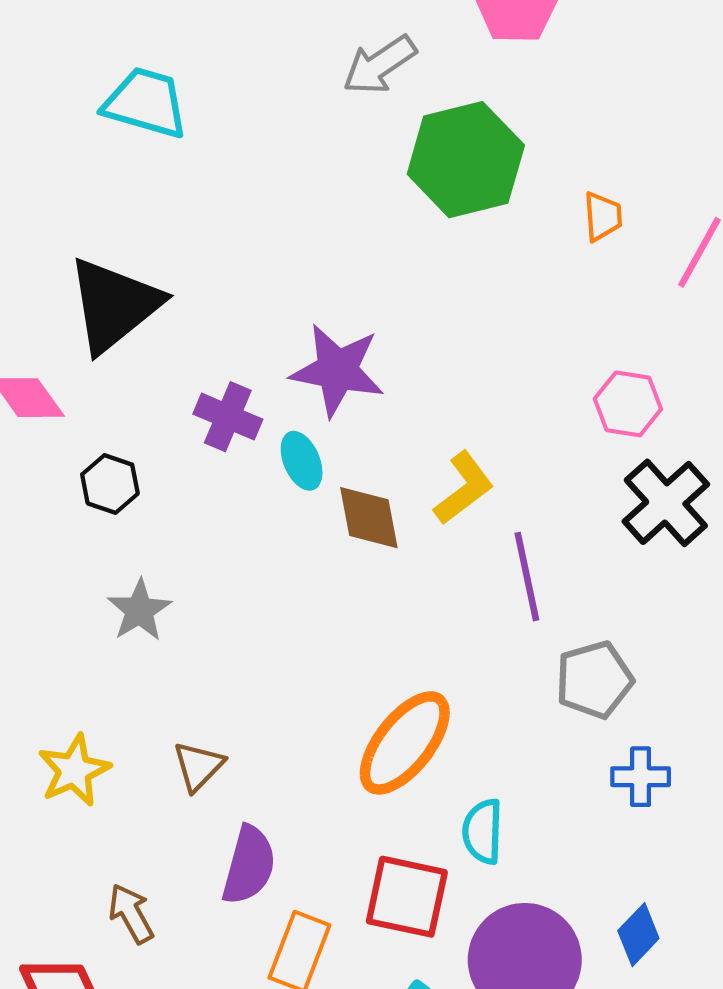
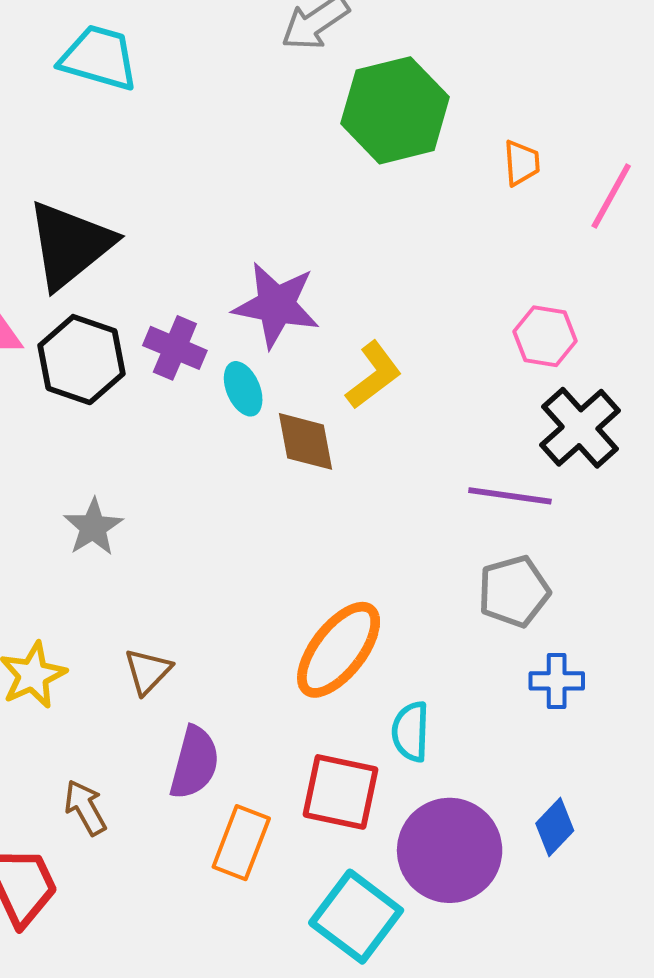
black hexagon: (110, 484) -> (81, 360), moved, size x1.6
yellow L-shape: (464, 488) -> (374, 375), moved
purple line: (527, 577) -> (510, 496), moved, turned -70

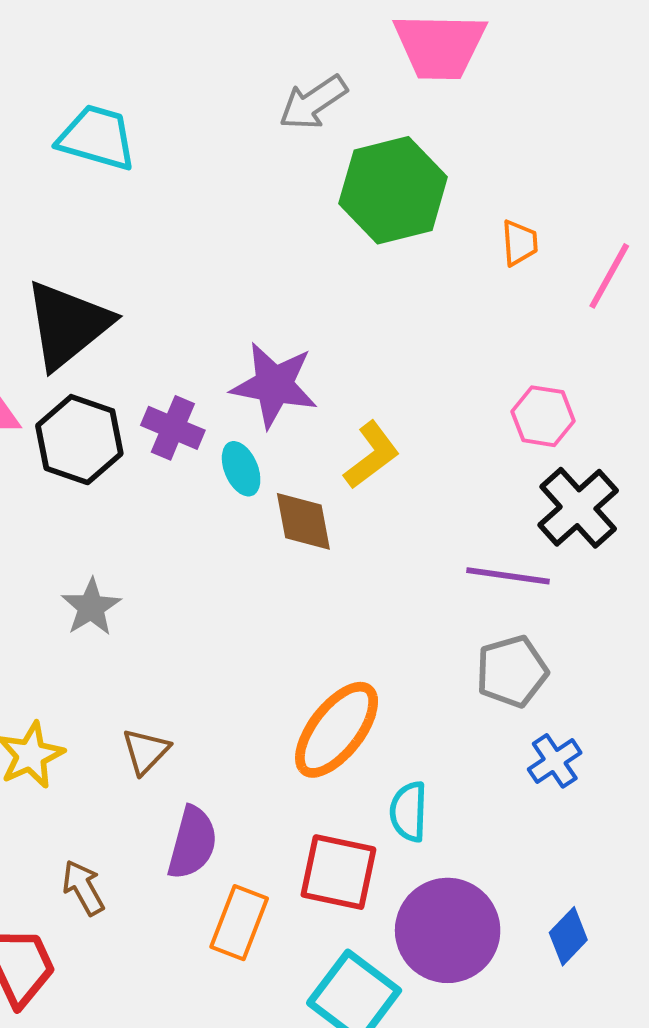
blue cross: (557, 681) -> (555, 761), turned -34
blue diamond: (555, 827) -> (568, 936), moved

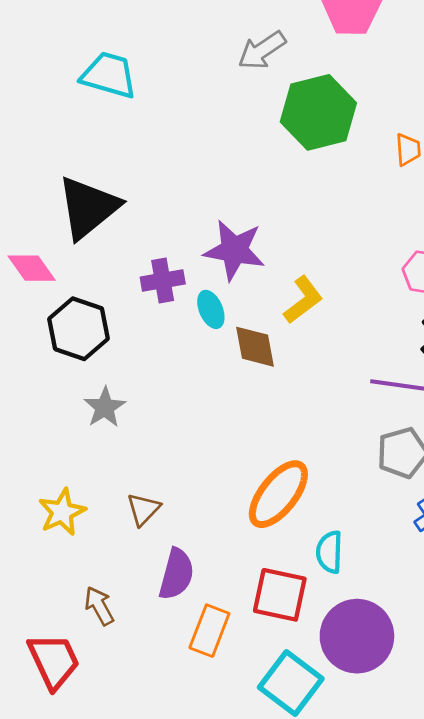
purple cross: (173, 428) -> (163, 281), turned -33
black hexagon: (79, 440) -> (79, 329), moved

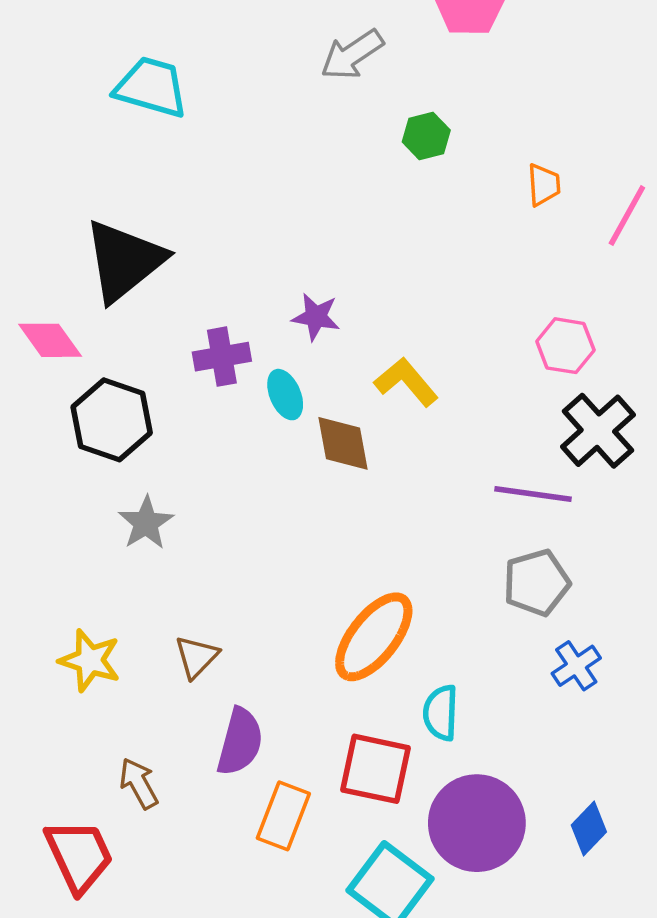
green hexagon: (318, 112) -> (426, 136), size x0.5
purple star: (234, 250) -> (316, 317), size x0.6
yellow L-shape: (303, 300) -> (406, 382), turned -93
yellow star: (62, 512) -> (90, 660), turned -30

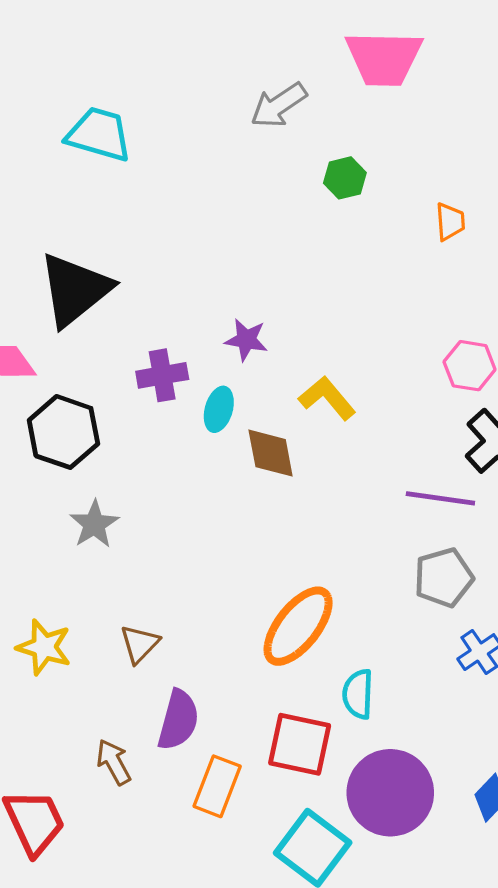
cyan ellipse: (285, 395) -> (219, 409), turned 39
brown arrow: (139, 783) -> (114, 762), moved

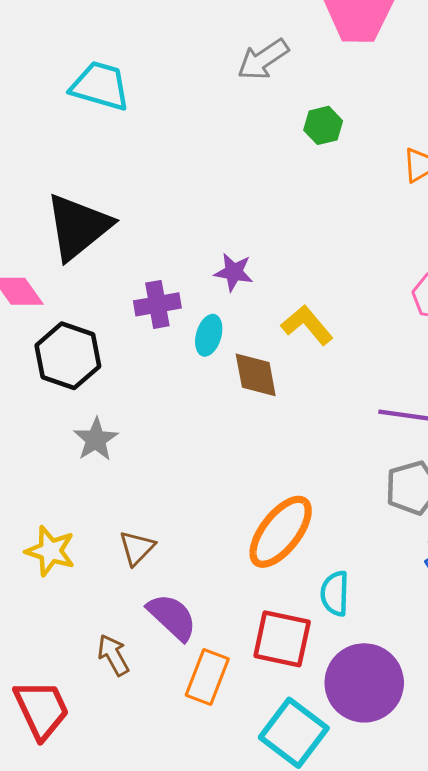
purple semicircle: (178, 720) -> (172, 617), turned -62

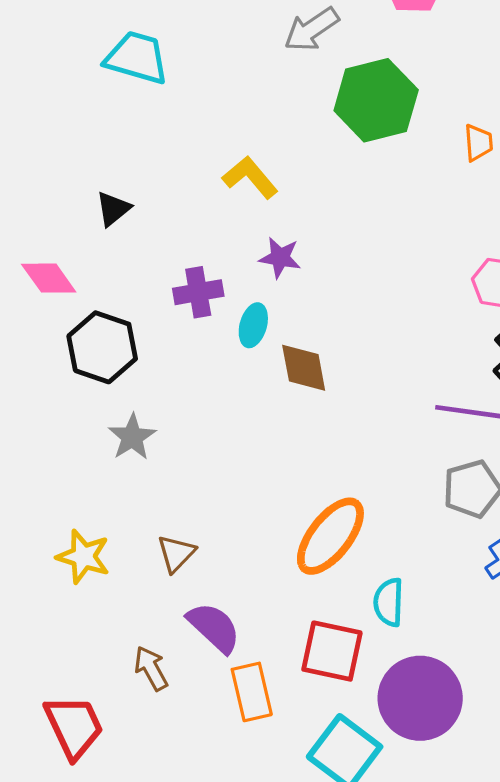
green hexagon: (323, 125) -> (376, 100), size x2.0
black triangle: (78, 227) -> (113, 209), size x0.5
yellow L-shape: (307, 325) -> (250, 177), moved
orange rectangle: (207, 677) -> (252, 692), turned -34

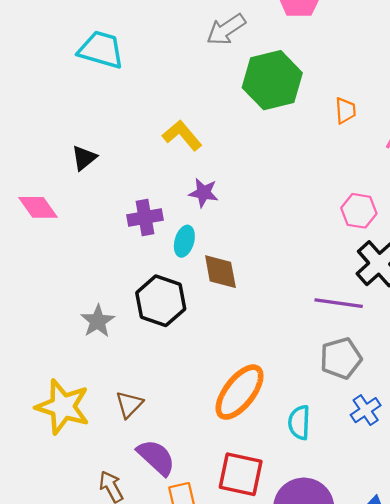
black hexagon: (102, 347) -> (161, 301), moved
yellow star: (83, 557) -> (63, 407), size x1.4
cyan semicircle: (389, 602) -> (299, 422), moved

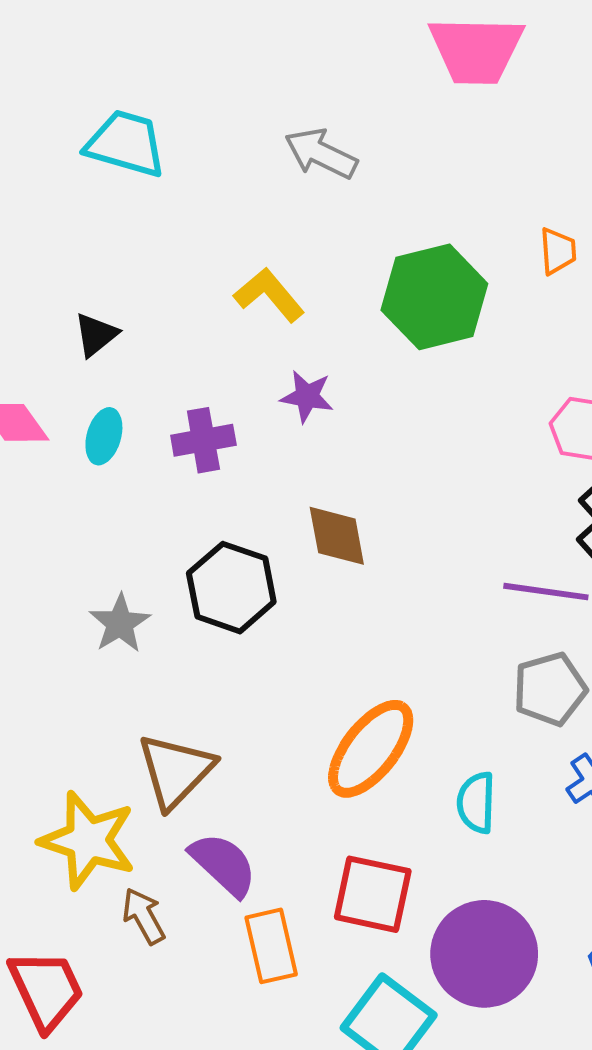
gray arrow: (226, 29) -> (321, 154), moved, turned 60
green hexagon: (272, 80) -> (434, 297), moved
cyan ellipse: (184, 241) -> (104, 436), moved
brown triangle: (129, 404) -> (176, 771), size x1.6
yellow star: (63, 407) -> (88, 840), moved

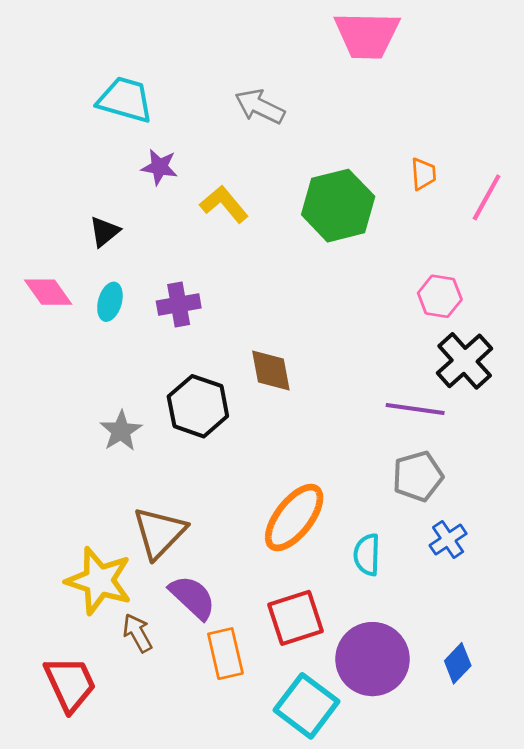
purple star: (307, 396) -> (159, 167), moved
red square: (373, 894) -> (295, 618), turned -30

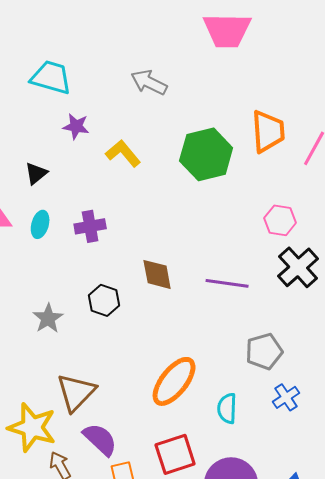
orange trapezoid: (423, 174) -> (268, 131), size x1.8
black hexagon: (198, 406) -> (104, 300), size x0.7
purple line: (415, 409) -> (227, 283), moved

